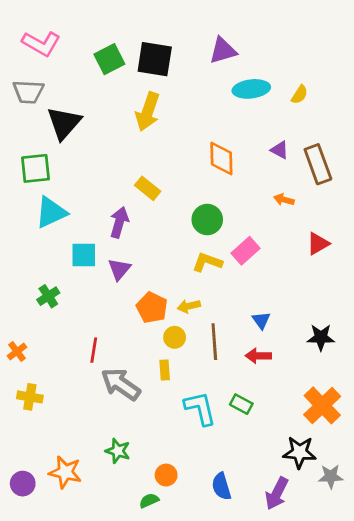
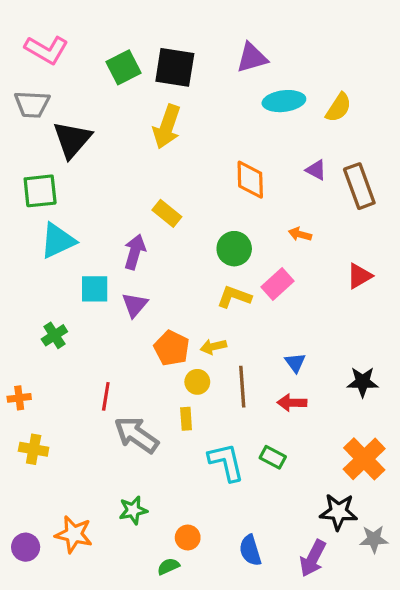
yellow semicircle: (300, 95) -> (338, 107), size x1.4
orange arrow: (284, 200) -> (300, 234), moved
orange cross: (17, 352) -> (19, 398), turned 30
green star: (118, 451) -> (133, 510), turned -30

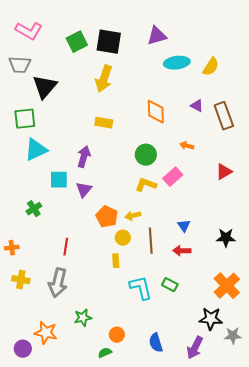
yellow rectangle: (167, 213) -> (104, 123), moved, turned -30
gray arrow: (136, 435) -> (58, 283), moved, turned -112
purple circle: (26, 547) -> (23, 349), moved

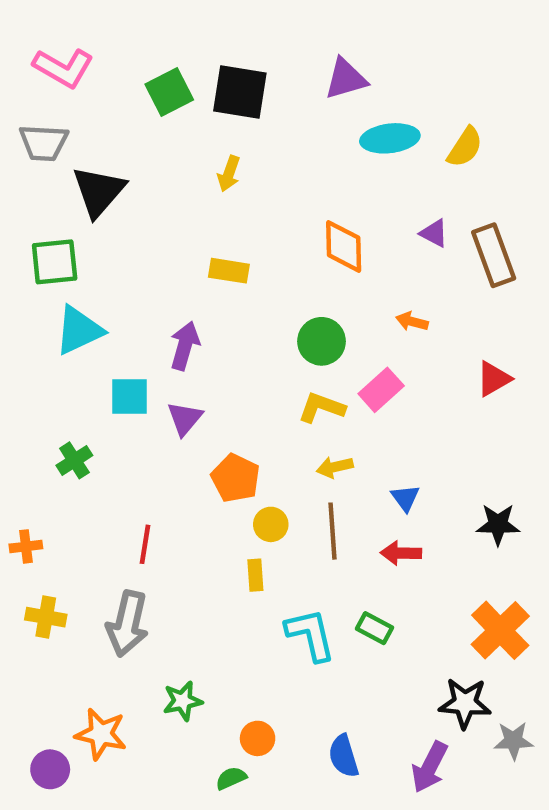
yellow arrow: (104, 79) -> (229, 174), size x0.6
yellow arrow: (133, 216) -> (335, 467), moved

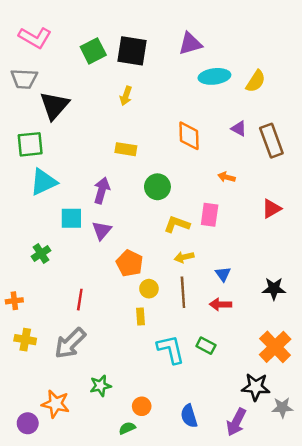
green circle: (322, 341) -> (157, 187), moved
pink rectangle: (381, 390) -> (210, 215), turned -40
gray arrow: (127, 624) -> (70, 343), turned 32

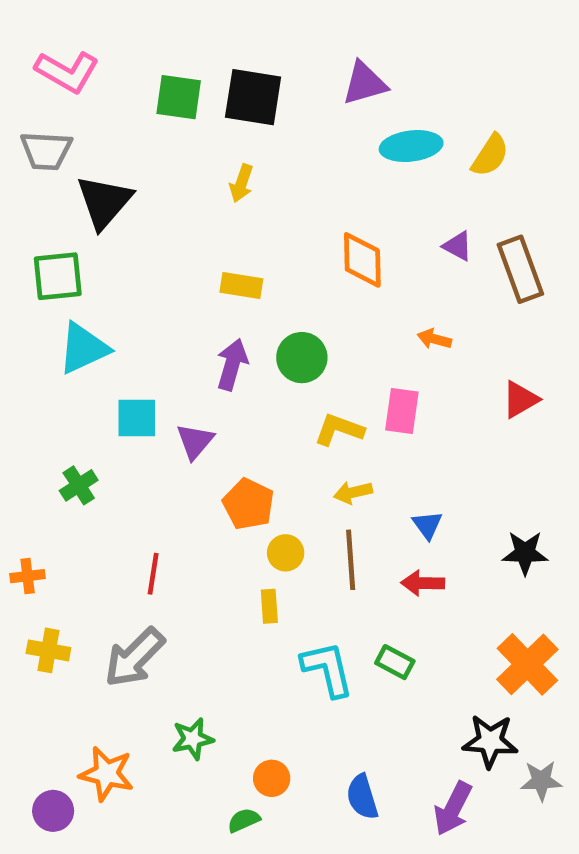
green square: (93, 51) -> (179, 97), turned 35
purple arrow: (102, 190) -> (232, 365), moved

